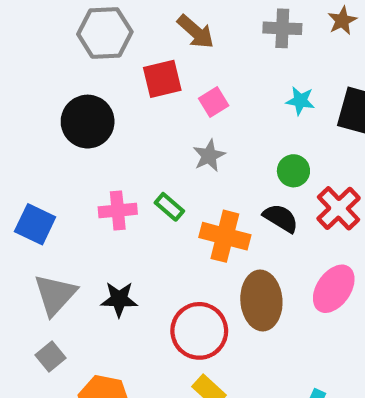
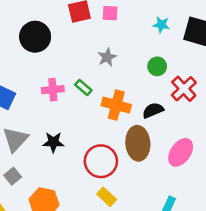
pink square: (214, 102) -> (110, 13), moved, turned 35
black semicircle: (281, 218) -> (153, 110), moved, turned -55
pink ellipse: (334, 289) -> (181, 152), moved

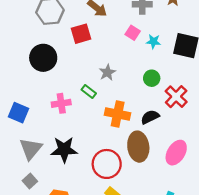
pink square: (110, 13) -> (133, 33), moved, turned 32
green rectangle: (83, 88) -> (89, 91), moved
black star: (53, 142) -> (64, 150), size x1.4

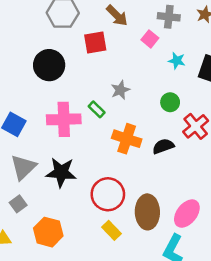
pink square: (133, 33) -> (150, 39), moved
pink cross: (61, 103) -> (64, 119), size x1.5
brown ellipse: (138, 147) -> (147, 212), moved
pink ellipse: (176, 153) -> (187, 214), moved

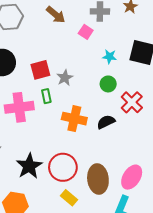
red square: (95, 42) -> (40, 70), moved
cyan star: (177, 61) -> (110, 57), moved
green rectangle: (97, 109) -> (46, 96), turned 40
black star: (61, 172) -> (29, 166), moved, turned -30

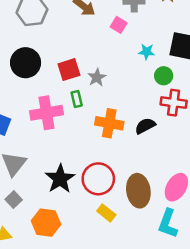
green circle: (108, 84) -> (164, 76), moved
red cross: (132, 102) -> (174, 103), turned -35

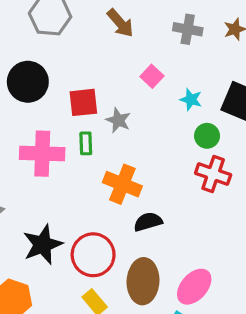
pink square: (119, 25) -> (152, 76), moved
gray star: (97, 77) -> (118, 120), turned -30
black semicircle: (145, 126) -> (148, 222), moved

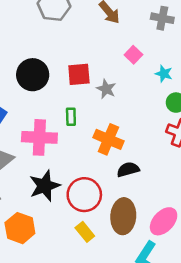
black circle: (28, 82) -> (33, 75), moved
green rectangle: (86, 143) -> (71, 117), moved
pink cross: (42, 154) -> (39, 137), moved

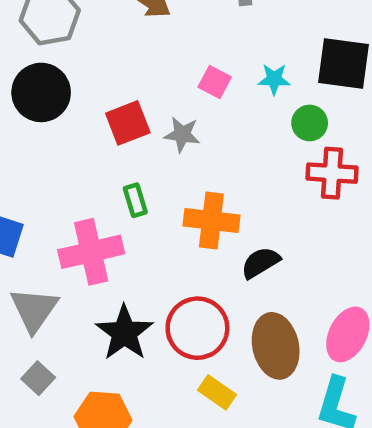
pink square: (133, 55) -> (215, 82), moved
black circle: (33, 75) -> (41, 92), moved

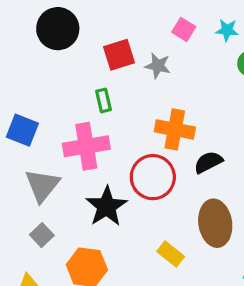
green rectangle: (135, 200) -> (103, 100), moved
red circle: (197, 328) -> (153, 177), moved

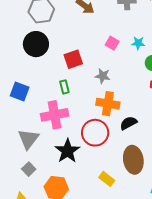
gray star: (158, 66) -> (103, 76), moved
blue square: (22, 130) -> (20, 91), moved

